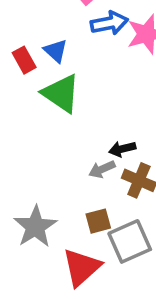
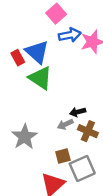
blue triangle: (56, 51) -> (37, 52), size x1.6
gray star: (35, 227) -> (25, 137), moved

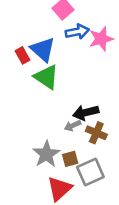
black arrow: (78, 112) -> (86, 113), size x1.5
gray star: (25, 137) -> (46, 154), moved

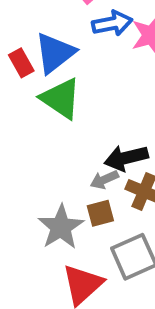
blue triangle: (43, 49) -> (55, 53), turned 40
brown square: (70, 159) -> (100, 213), moved

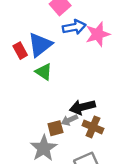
green triangle: (61, 99) -> (44, 72), size x0.7
brown square: (100, 213) -> (55, 128), moved

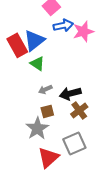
red rectangle: (20, 51) -> (17, 45), size x1.6
gray arrow: (69, 120) -> (45, 89), moved
brown cross: (93, 127) -> (79, 110), turned 30

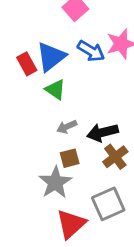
blue arrow: (63, 25) -> (91, 51), moved, turned 42
red rectangle: (17, 45) -> (27, 64), size x0.7

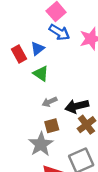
blue arrow: (91, 51) -> (59, 32), moved
blue triangle: (51, 57) -> (38, 49), size x0.6

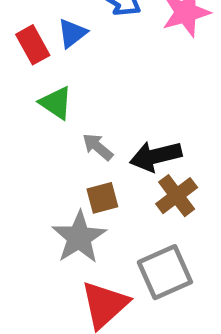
green triangle: (41, 74) -> (56, 103), moved
gray arrow: (50, 102) -> (98, 147), turned 64

